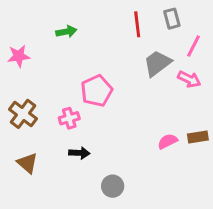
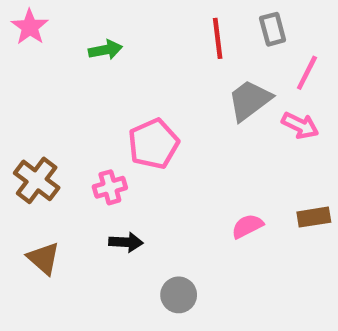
pink star: (19, 56) -> (30, 27), moved, turned -30
pink semicircle: (168, 141) -> (247, 226), moved

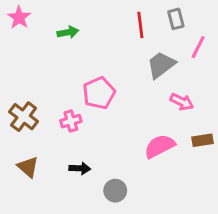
pink arrow: (300, 125) -> (182, 102), moved
pink semicircle: (247, 226) -> (160, 146), size x1.5
black arrow: (126, 242) -> (80, 168), moved

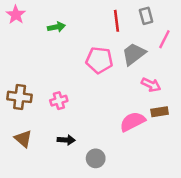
pink pentagon: (99, 93) -> (99, 60), moved, turned 30
brown cross: (24, 117) -> (20, 97), turned -30
brown rectangle: (203, 140) -> (160, 112), moved

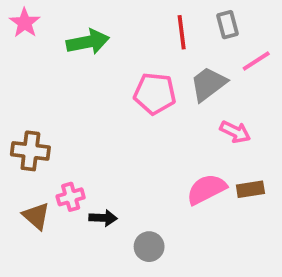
green arrow: (56, 27) -> (88, 42), size x1.5
pink line: (164, 39) -> (256, 61), turned 30
pink cross: (59, 101) -> (71, 197), moved
brown rectangle: (160, 112) -> (250, 189), moved

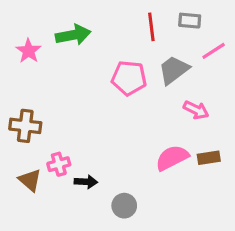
pink star: (25, 23) -> (28, 51), moved
gray rectangle: (228, 25) -> (190, 21), turned -70

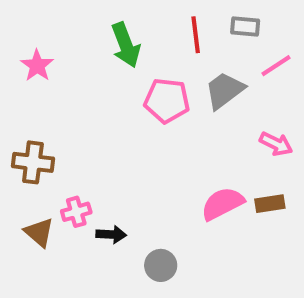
green arrow: (73, 35) -> (126, 45), moved, turned 80
pink arrow: (196, 110) -> (276, 144), moved

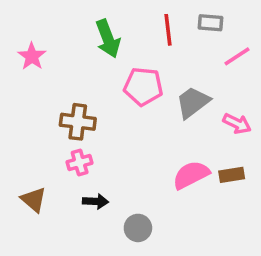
gray trapezoid: (225, 90) -> (193, 102), moved
brown cross: (33, 162) -> (78, 122), moved
pink cross: (76, 212) -> (80, 162), moved

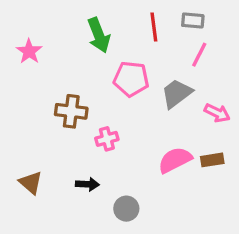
pink line: (237, 56) -> (199, 55), moved, turned -30
pink cross: (80, 162) -> (107, 139), moved

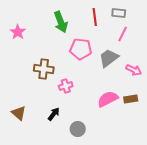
black arrow: (87, 184) -> (54, 114), turned -56

